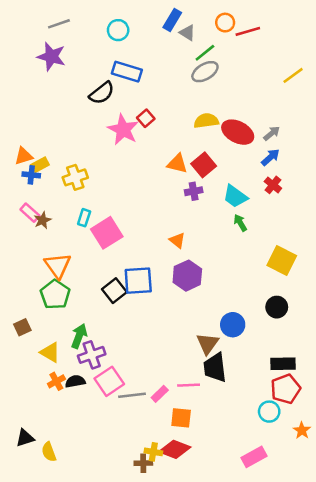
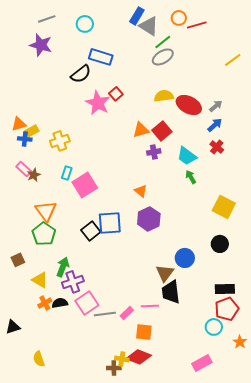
cyan circle: (118, 30) -> (85, 24), moved
gray triangle: (187, 33) -> (149, 26), size x1.5
orange triangle: (177, 164) -> (141, 130), turned -30
black triangle: (25, 438) -> (13, 327), moved

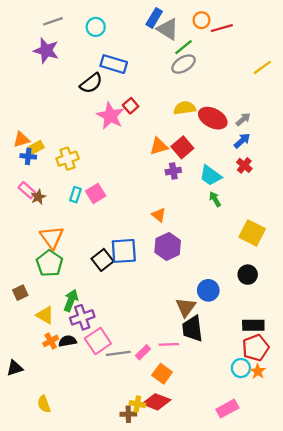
pink square: (85, 185) -> (96, 194), moved, size x0.7
orange square: (144, 332) -> (162, 374), turned 30
orange star: (240, 342) -> (258, 371), moved

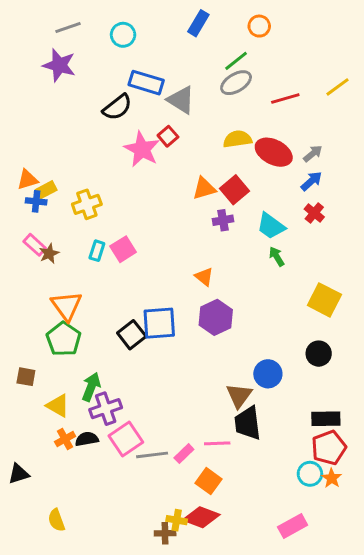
red line: (222, 28) -> (285, 99), moved
gray triangle: (168, 29) -> (181, 100), moved
brown square: (20, 293) -> (26, 377), turned 35

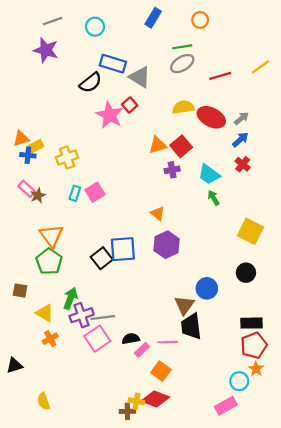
green line: (236, 61) -> (182, 47), turned 30
black semicircle: (87, 439) -> (131, 339), moved
gray line: (152, 455) -> (103, 317), moved
cyan circle: (310, 474) -> (239, 381), moved

